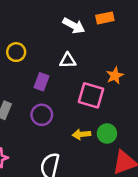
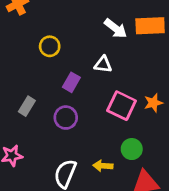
orange rectangle: (105, 18) -> (150, 26), size x1.5
orange star: (115, 76) -> (153, 103), moved
yellow arrow: (82, 134) -> (103, 166), moved

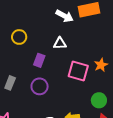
green circle: (132, 149) -> (99, 100), moved

